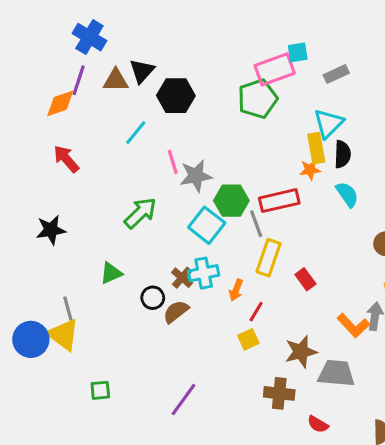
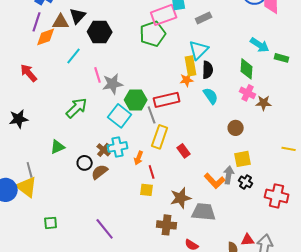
orange diamond: (60, 103) -> (46, 37), moved
red line: (256, 312) -> (152, 172), turned -48
yellow square: (248, 339) -> (147, 190), turned 32
purple line: (184, 400) -> (105, 229), turned -75

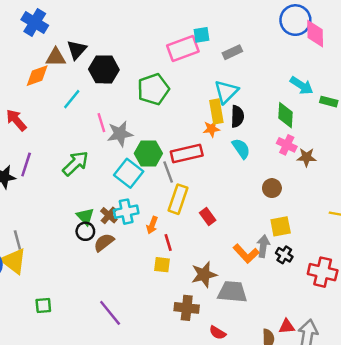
purple line: (37, 22) -> (26, 165), moved
green pentagon: (153, 34) -> (153, 89), moved
green triangle: (58, 147) -> (85, 216), moved, turned -49

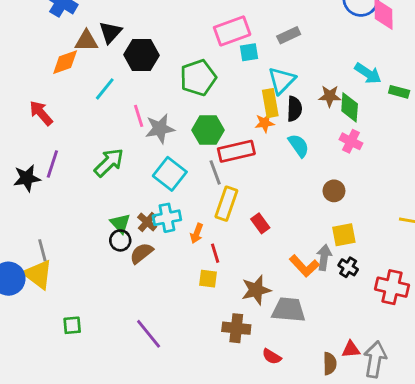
cyan square: (201, 35) -> (249, 52), moved
green hexagon: (148, 153) -> (208, 130), moved
brown star: (307, 157) -> (330, 96), moved

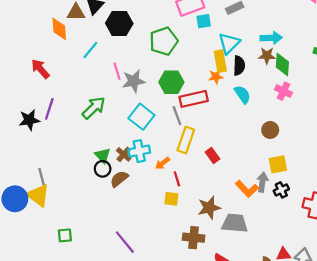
orange diamond: (65, 62) -> (59, 29), turned -75
cyan arrow: (368, 73) -> (271, 38), moved, turned -35
orange arrow: (197, 233) -> (163, 163), turned 32
black cross: (348, 267) -> (281, 190), turned 32

